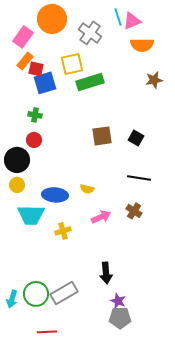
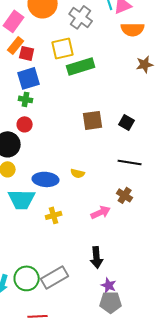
blue square: (45, 83) -> (29, 78), moved
pink arrow: (101, 217) -> (101, 212), moved

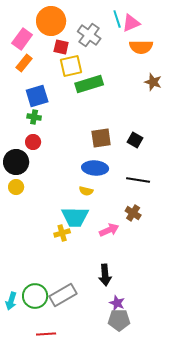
red square: (27, 53) -> (61, 47), moved
brown star: (145, 64) -> (153, 82), turned 30
blue ellipse: (46, 179) -> (95, 168), moved
cyan trapezoid: (22, 199) -> (75, 217), moved

